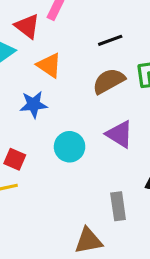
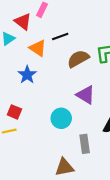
black line: (110, 40) -> (60, 36), moved
blue star: (34, 104) -> (27, 75), turned -30
cyan circle: (70, 147) -> (61, 118), moved

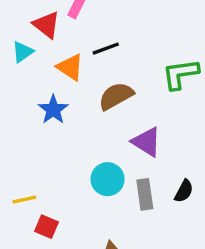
brown semicircle: (78, 59) -> (116, 96), moved
red square: (14, 112) -> (46, 227), moved
gray rectangle: (85, 144) -> (145, 194), moved

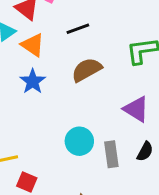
orange triangle: (70, 67) -> (33, 45), moved
purple triangle: (147, 142) -> (136, 109), moved

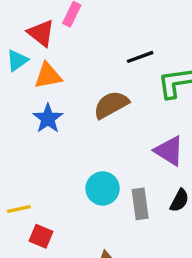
black line: (78, 29) -> (140, 57), moved
orange triangle: (33, 45) -> (48, 76), turned -45

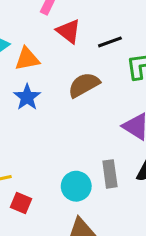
red triangle: (41, 33) -> (69, 31), moved
cyan circle: (103, 188) -> (76, 186), moved

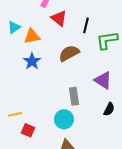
black line: (110, 42) -> (86, 25), turned -56
gray rectangle: (110, 174) -> (74, 96), moved

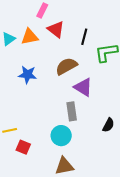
orange triangle: (32, 36) -> (30, 37), moved
blue star: (32, 61) -> (27, 75), turned -30
purple triangle: (103, 80) -> (83, 87), moved

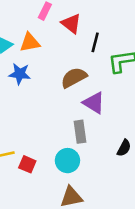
red triangle: (56, 29) -> (71, 24), moved
blue star: (27, 75) -> (20, 74), moved
red square: (23, 147) -> (27, 164), moved

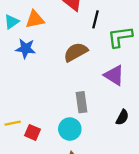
purple triangle: (94, 103) -> (114, 75), moved

